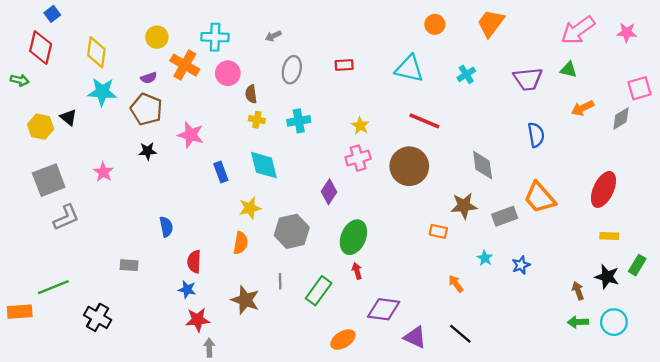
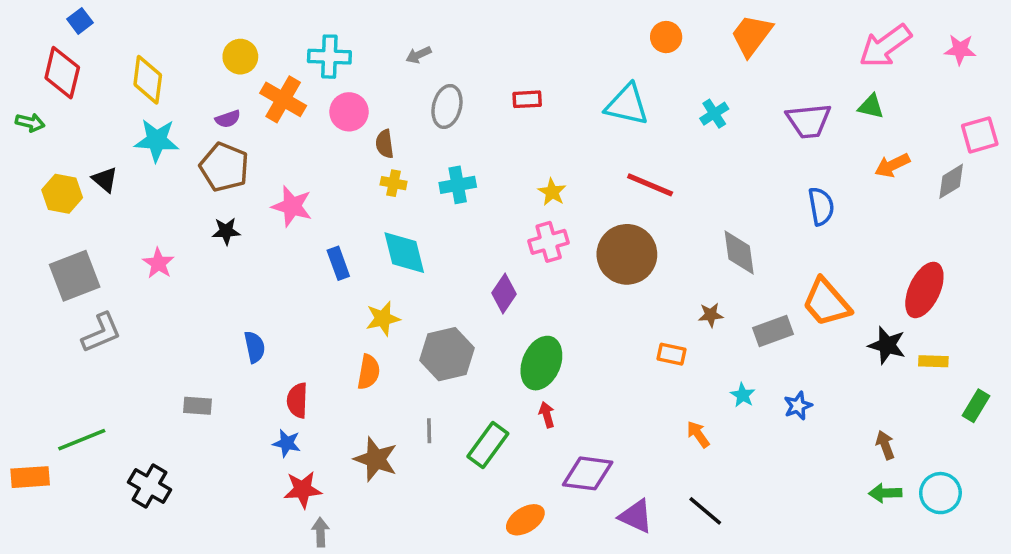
brown star: (464, 206) -> (711, 315), size x0.6
black star: (607, 277) -> (887, 345), moved

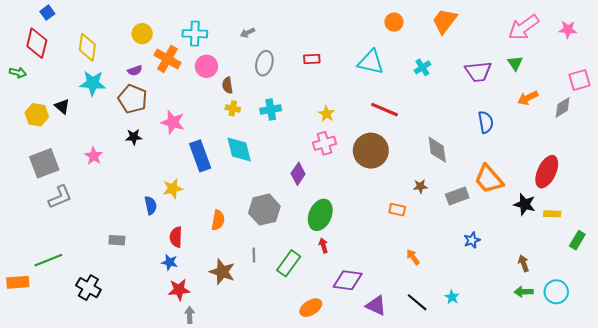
green triangle: (871, 106) -> (515, 63), turned 42
blue rectangle: (338, 263) -> (200, 156), size x1.6
yellow star: (383, 318) -> (173, 189), moved
cyan star: (743, 395) -> (452, 297), moved

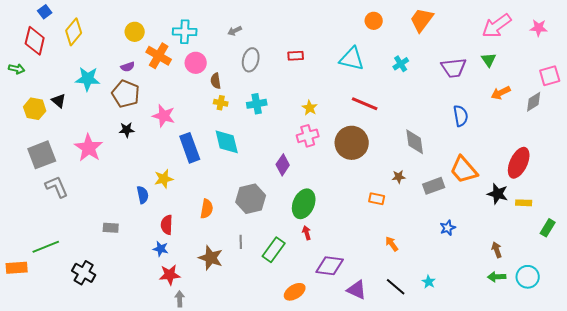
yellow diamond: (87, 47) -> (74, 32), moved, turned 32
pink star: (94, 156) -> (89, 148), size x1.6
gray L-shape: (60, 197) -> (57, 187), turned -90

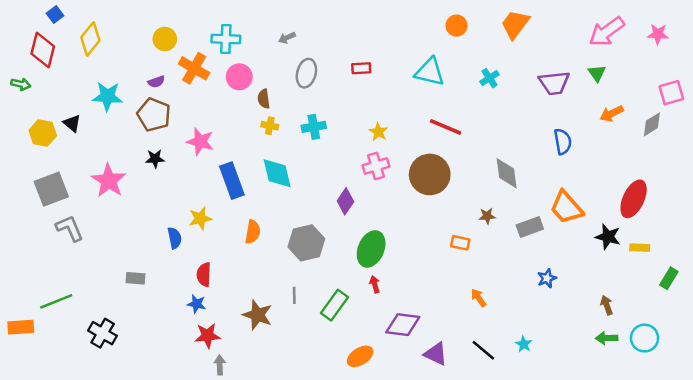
orange semicircle: (207, 209) -> (253, 232), moved

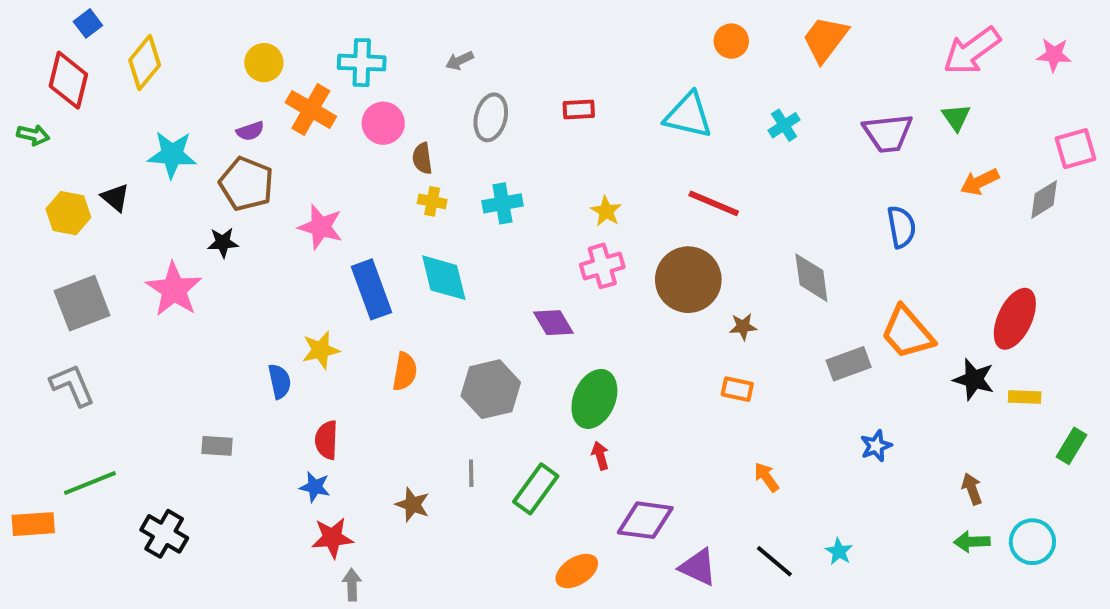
black star: (155, 159) -> (223, 242), moved
purple diamond: (345, 201) -> (553, 323), turned -65
brown star: (487, 216) -> (743, 327), moved
gray L-shape: (70, 228) -> (72, 385), moved
brown star: (258, 315) -> (413, 505), size x0.7

